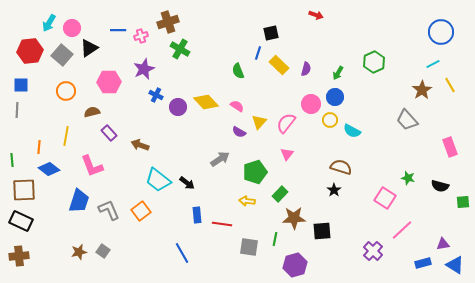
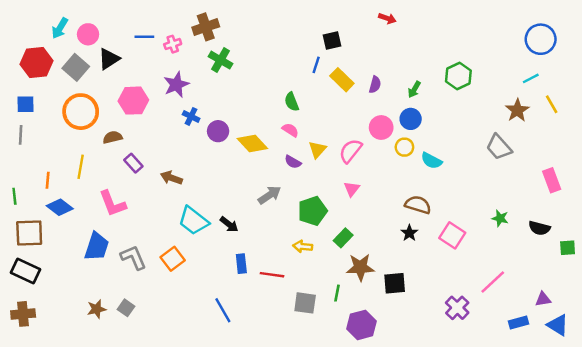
green semicircle: (238, 71) -> (292, 102), moved
orange circle: (66, 91) -> (81, 112), size x1.5
yellow diamond: (206, 102) -> (252, 143), moved
pink square: (385, 198) -> (452, 235), moved

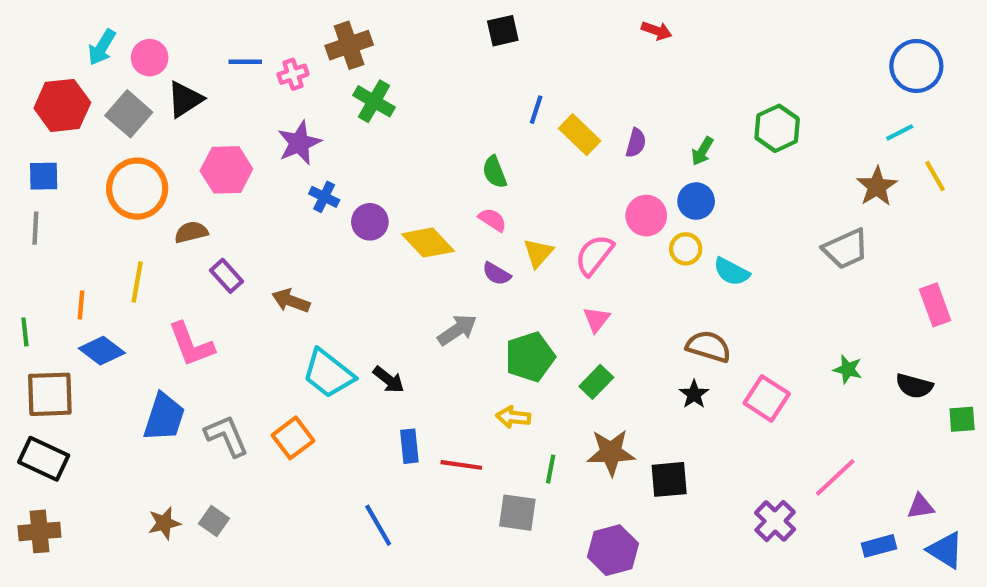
black square: (332, 40) -> (503, 31), moved
gray trapezoid: (499, 147) -> (846, 249), turned -72
green rectangle: (343, 238) -> (596, 382), moved
green line: (337, 293) -> (551, 469), moved

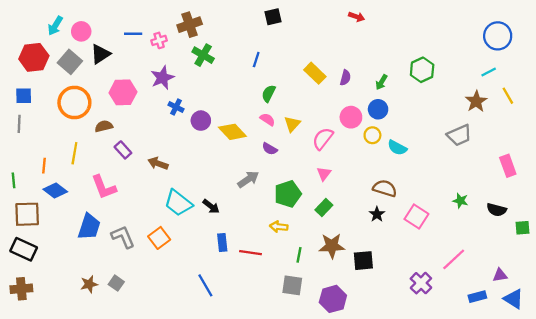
blue line: (536, 110) -> (256, 60), moved
green semicircle: (495, 172) -> (269, 93), turned 48
yellow triangle: (538, 253) -> (292, 124), moved
gray square: (517, 513) -> (292, 285), moved

